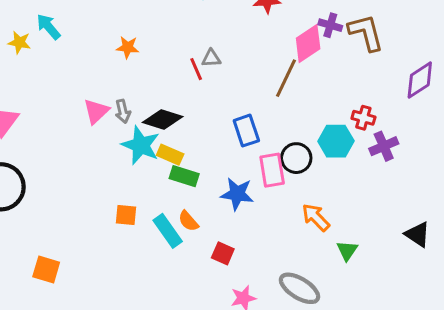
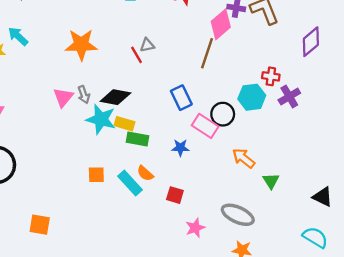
orange star: (128, 47) -> (81, 45), size x1.8
pink rectangle: (272, 170) -> (205, 126), turned -40
blue star: (237, 194) -> (180, 148), size x0.7
black triangle: (418, 234) -> (323, 197), moved

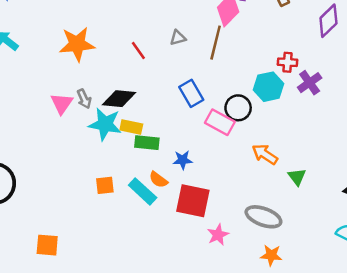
gray triangle: (147, 45) -> (178, 38), moved
blue star: (180, 148) -> (183, 160), moved
red square: (175, 195) -> (193, 201), size x1.8

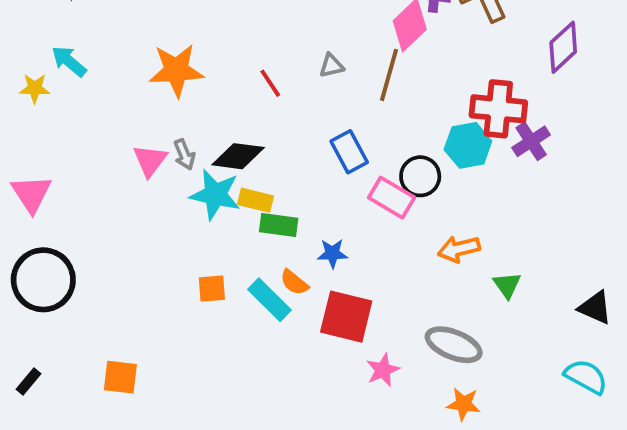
red cross: (288, 62) -> (498, 109), size x1.8
orange arrow: (265, 154) -> (459, 249), turned -50

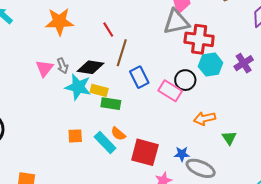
gray triangle: (331, 66) -> (176, 22), moved, size x2.0
brown line: (389, 75) -> (122, 53), moved
red cross: (498, 109) -> (199, 39), moved
blue rectangle: (349, 152) -> (139, 77), moved
blue star: (332, 253) -> (182, 154), moved

